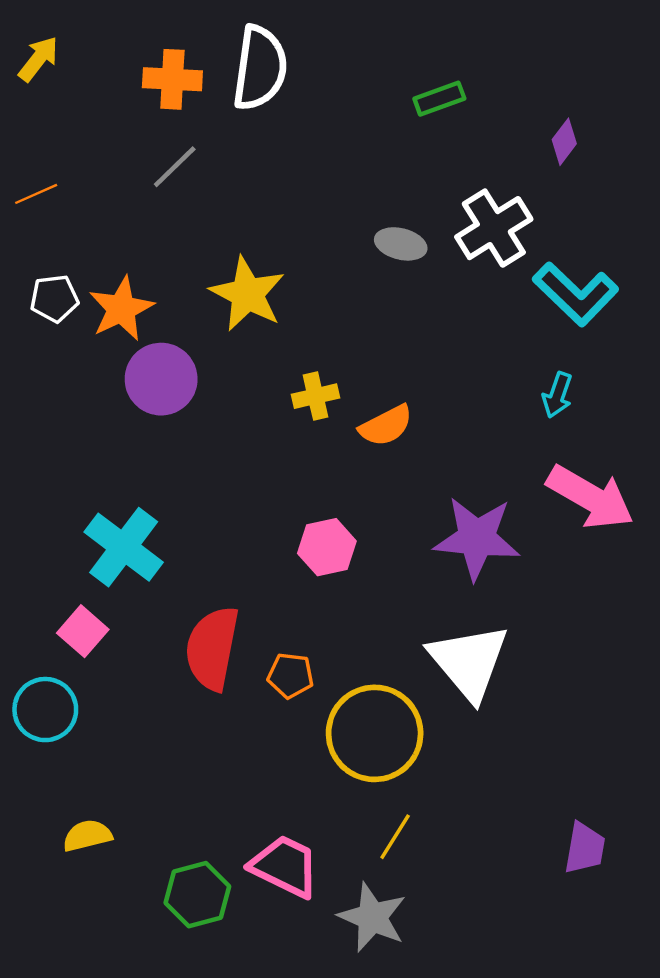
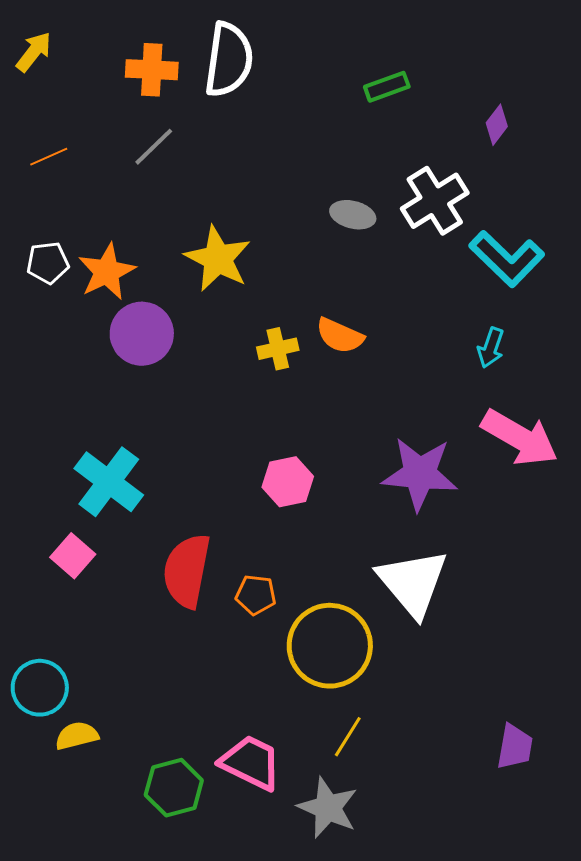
orange line: (36, 194) -> (49, 157), moved
orange semicircle: (386, 426) -> (340, 336), moved, turned 51
cyan circle: (45, 710) -> (40, 688), moved

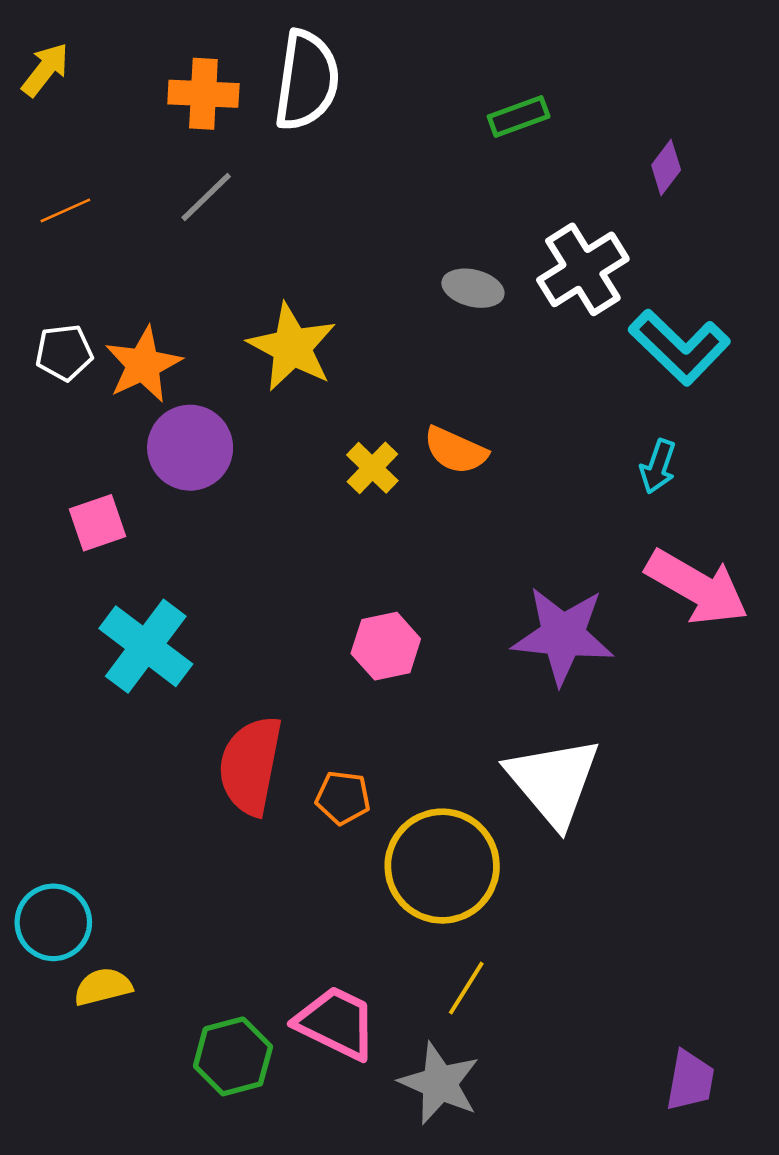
yellow cross: (278, 349) -> (372, 468), turned -33
pink square: (73, 556) -> (98, 523), moved, turned 30
purple trapezoid: (515, 747) -> (690, 1081), moved

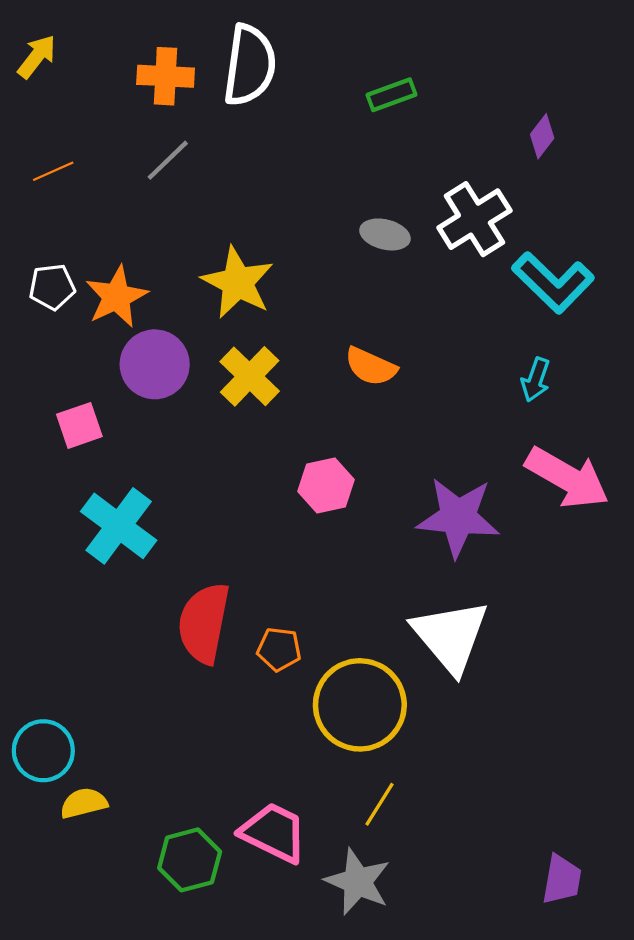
green rectangle: (519, 117) -> (392, 95), moved
yellow cross: (372, 468) -> (250, 376), moved, size x1.4
pink hexagon: (386, 646) -> (326, 485), moved

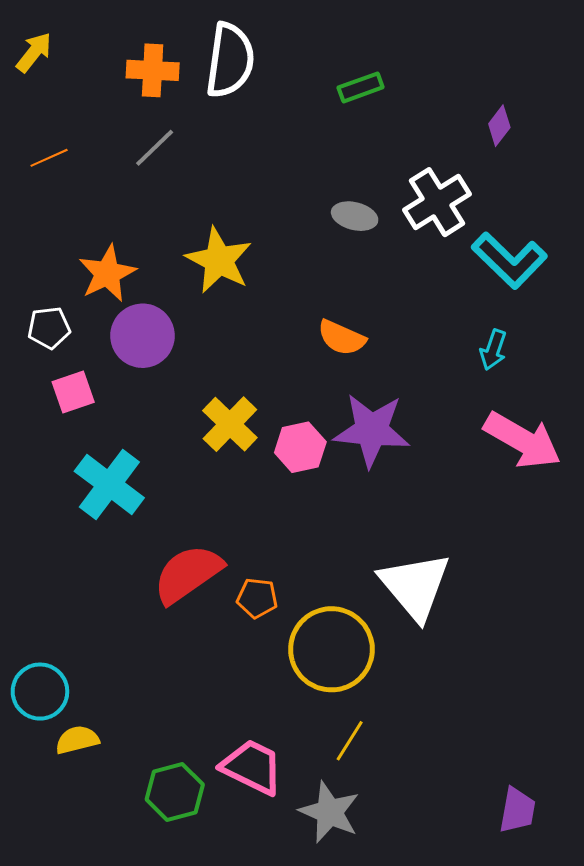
white pentagon: (52, 287) -> (49, 328), moved
yellow cross: (250, 376) -> (230, 424), moved
purple star: (458, 517) -> (372, 430), moved
red semicircle: (204, 623) -> (188, 574), turned 44

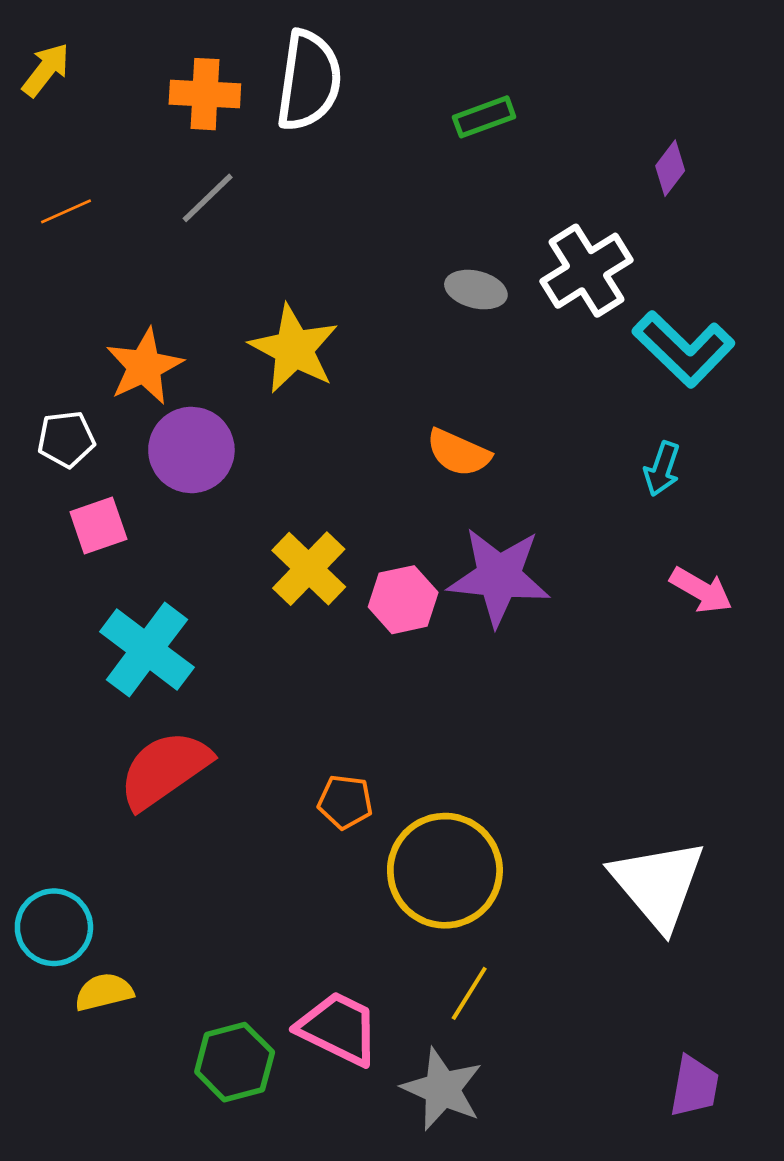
pink arrow: (522, 440) -> (701, 590), size x0.6
red semicircle: (188, 574) -> (164, 770), moved
white triangle: (415, 586) -> (658, 884), moved

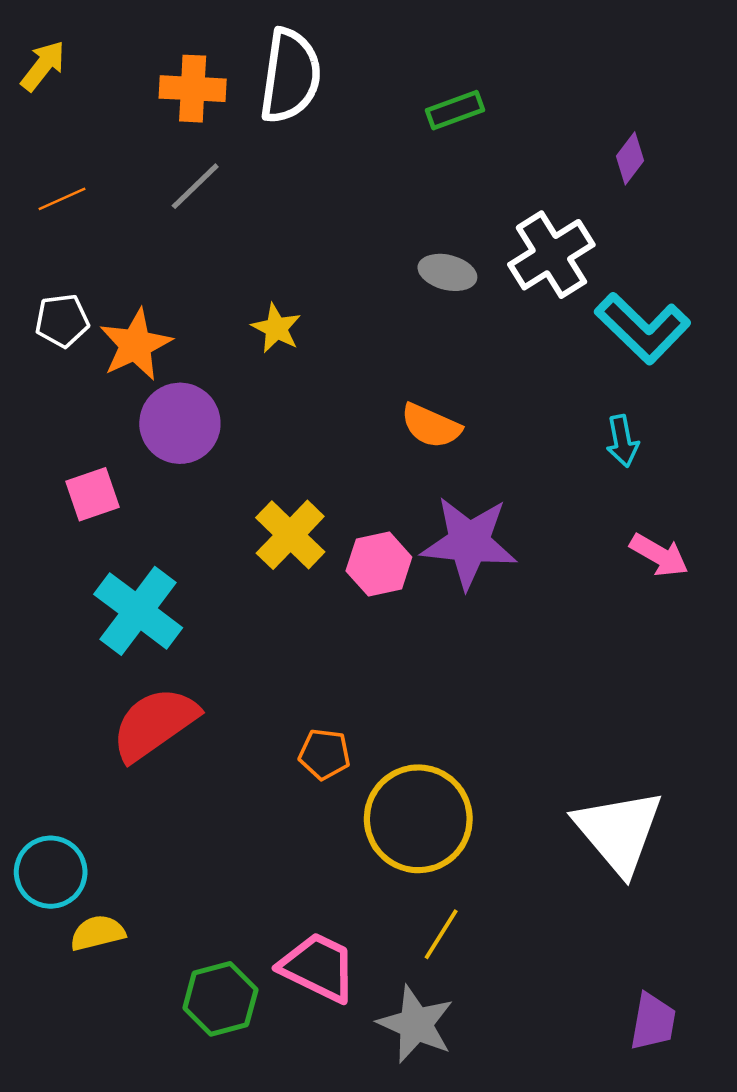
yellow star: (294, 349) -> (276, 328), size x0.6
white pentagon: (66, 439) -> (62, 321), moved
cyan arrow: (662, 469) -> (622, 441), turned -30

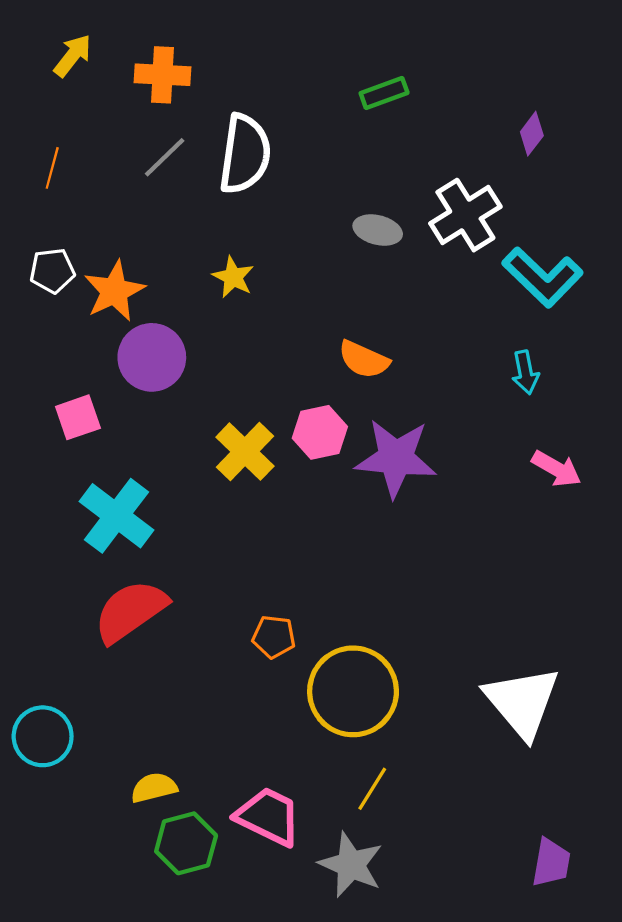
yellow arrow: (43, 66) -> (73, 56), moved
white semicircle: (290, 76) -> (245, 154), moved
orange line: (62, 199) -> (52, 168), turned -51
pink hexagon: (379, 564) -> (320, 432), moved
yellow semicircle: (98, 933) -> (154, 788), moved

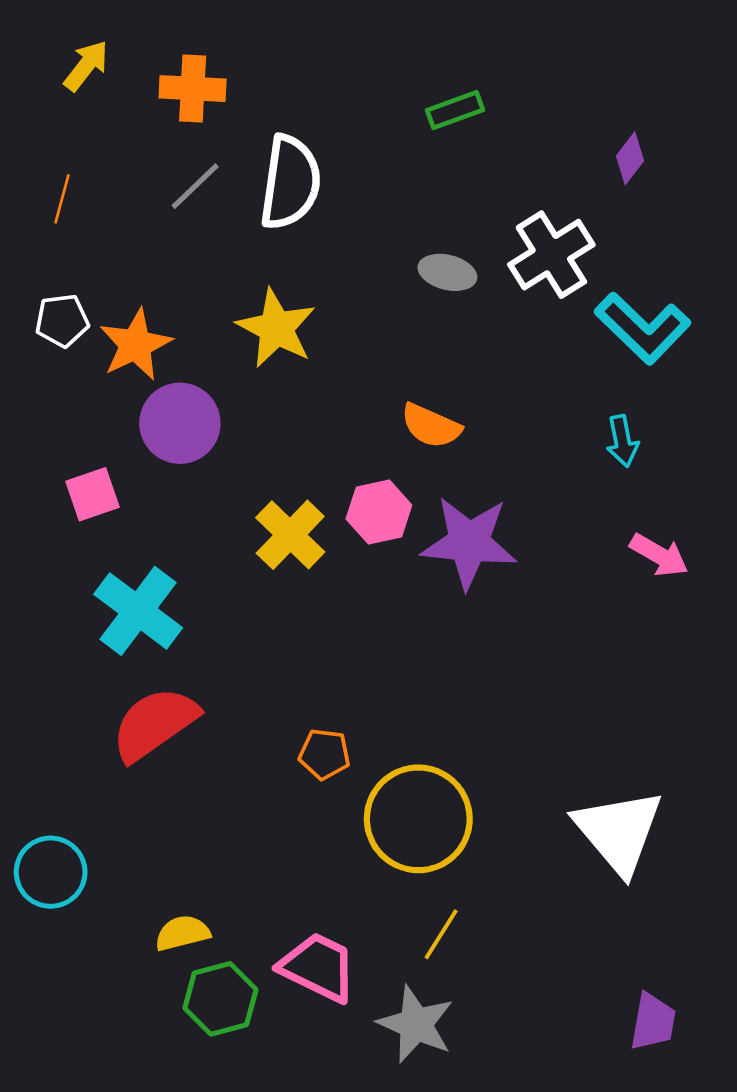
yellow star: (233, 277) -> (276, 328), size x1.6

